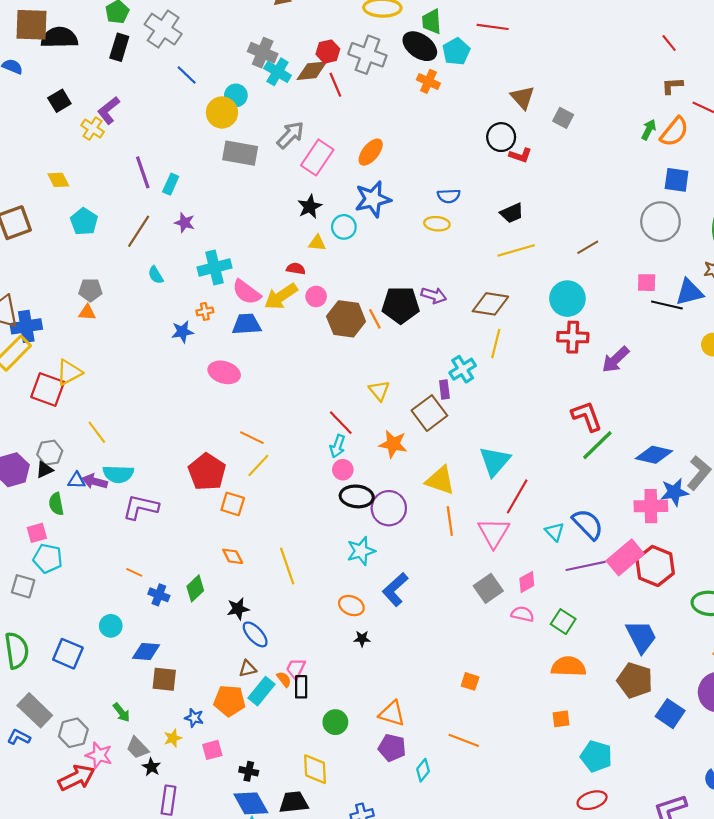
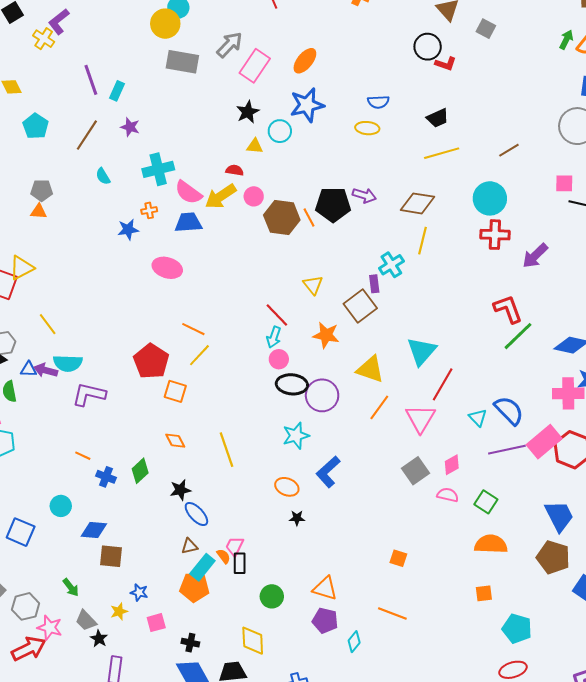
orange line: (450, 521) -> (379, 407), turned 44
orange pentagon: (229, 701) -> (194, 587), moved

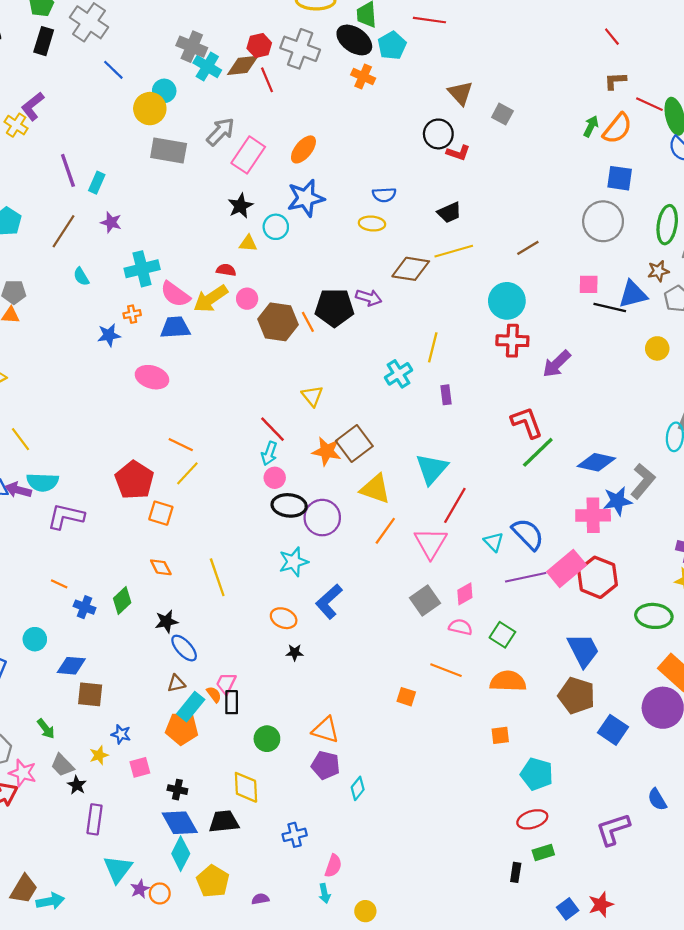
brown diamond: (418, 203) -> (411, 269), moved
purple rectangle: (374, 284) -> (446, 395), moved
brown square: (360, 306) -> (354, 443), moved
orange line: (392, 613) -> (446, 670), moved

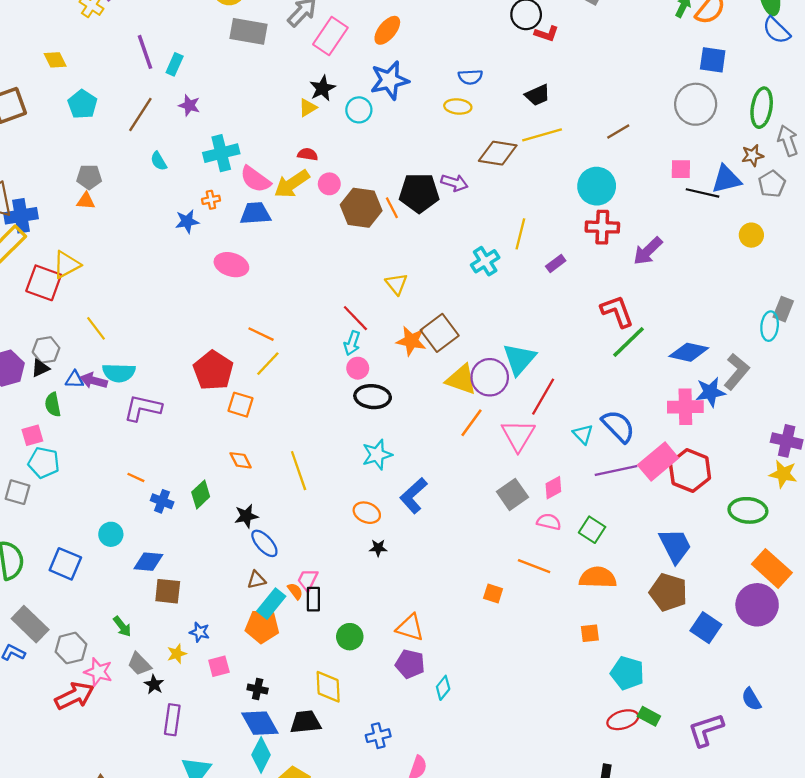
yellow triangle: (248, 243) -> (308, 108), moved, turned -36
purple rectangle: (446, 395) -> (556, 264), moved, turned 60
purple circle: (322, 518) -> (490, 377), moved
green rectangle: (543, 853) -> (649, 716), moved, turned 45

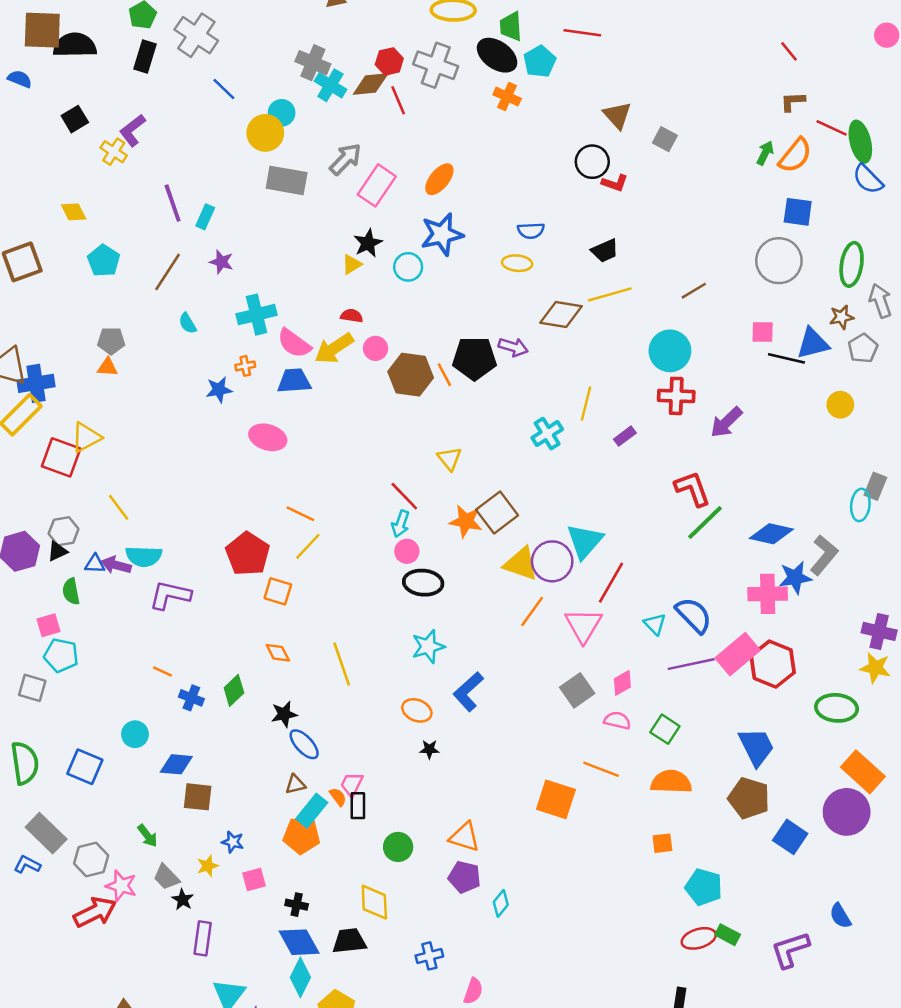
orange square: (493, 593) -> (556, 799), size x1.8

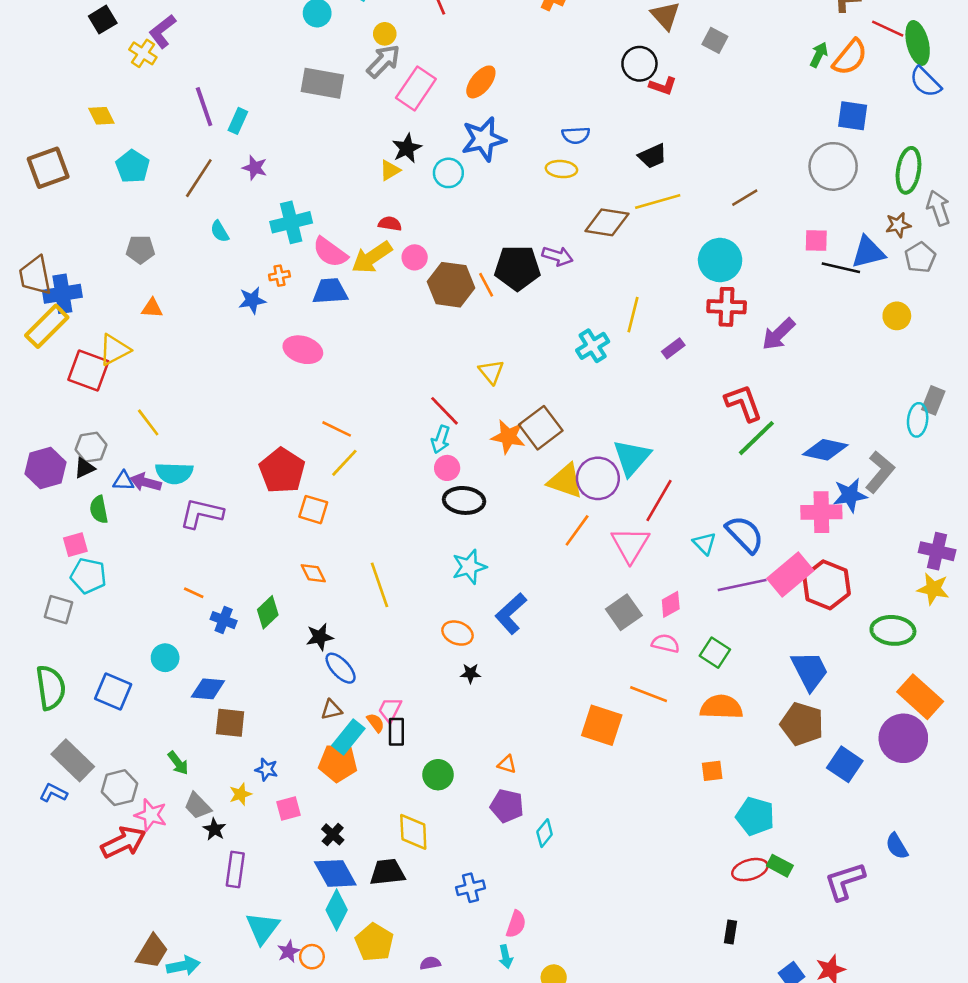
yellow circle: (265, 133) -> (385, 34), moved, size x0.6
orange triangle: (107, 367) -> (152, 308), moved
orange triangle: (464, 837) -> (507, 764), size x0.6
black cross: (297, 905) -> (333, 834), turned 30

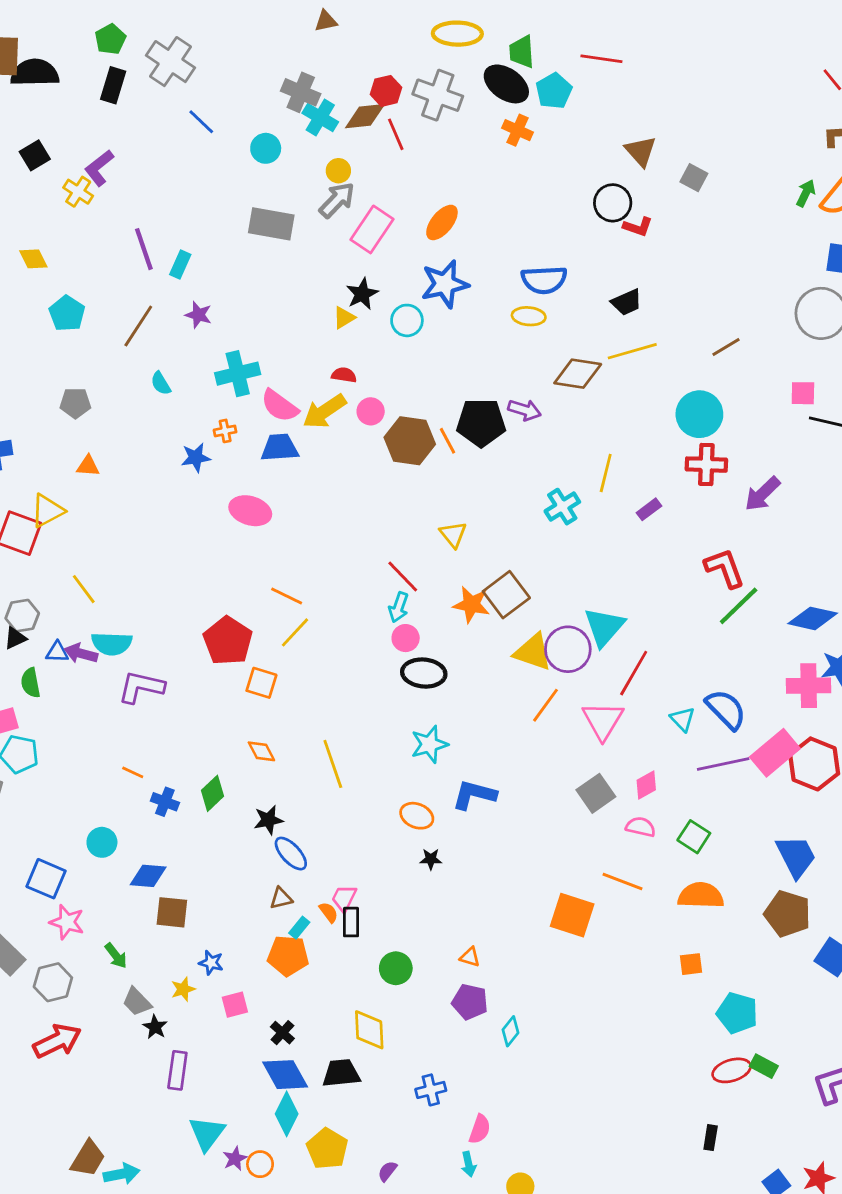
blue semicircle: (576, 135) -> (544, 280), size x1.5
blue L-shape: (511, 614) -> (474, 795), turned 57
cyan rectangle: (348, 737) -> (299, 928), size x0.6
pink star: (151, 815) -> (67, 922), moved
purple semicircle: (430, 963) -> (387, 1171), turned -42

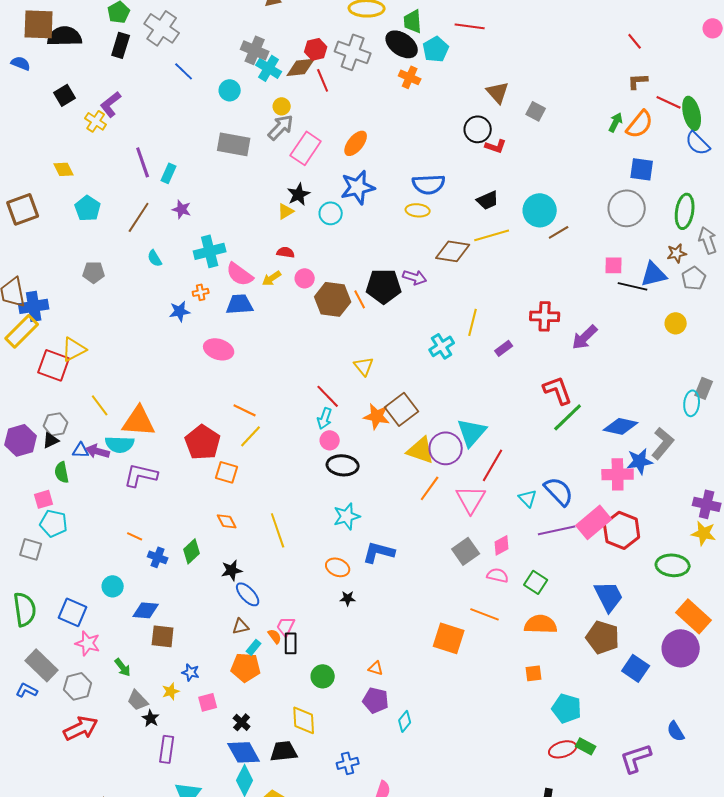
yellow arrow: (324, 411) -> (272, 278), size x0.6
cyan circle: (699, 414) -> (540, 210), moved
orange triangle: (88, 466) -> (139, 421), moved, size x2.0

